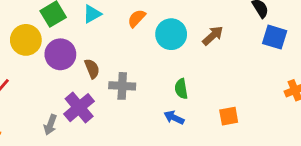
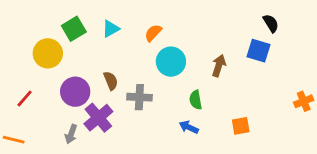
cyan circle: (171, 34) -> (171, 62), moved
brown arrow: (213, 36) -> (219, 66), moved, turned -30
blue square: (275, 37) -> (259, 51), moved
purple circle: (60, 54) -> (75, 92), moved

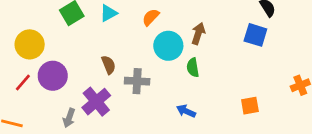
yellow circle: (48, 53) -> (30, 44), moved
brown arrow: (219, 66) -> (198, 34), moved
purple circle: (75, 92) -> (53, 76), moved
green semicircle: (196, 100) -> (193, 68), moved
orange square: (241, 126) -> (250, 106), moved

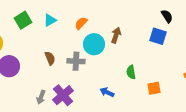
green semicircle: (193, 68) -> (131, 72), moved
gray cross: (137, 81) -> (76, 61), moved
purple cross: (96, 102) -> (63, 95), moved
gray arrow: (69, 118) -> (41, 97), moved

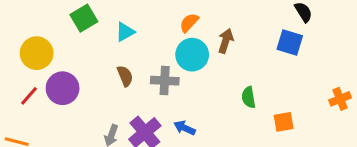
cyan triangle: (50, 20) -> (125, 32), moved
orange semicircle: (81, 23) -> (189, 23), moved
blue arrow: (107, 92) -> (185, 128), moved

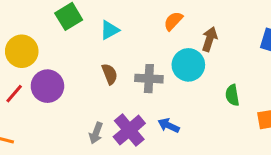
cyan circle: (192, 55) -> (188, 65), moved

